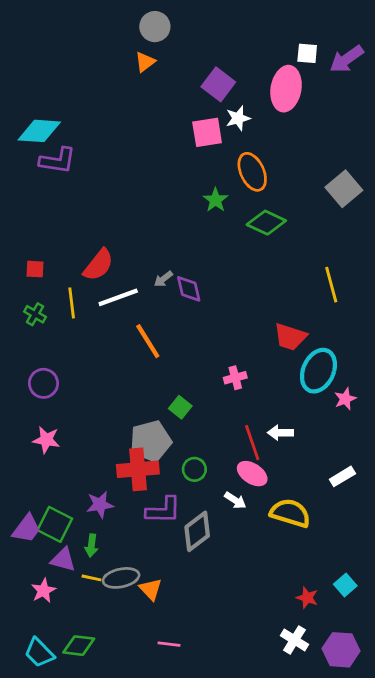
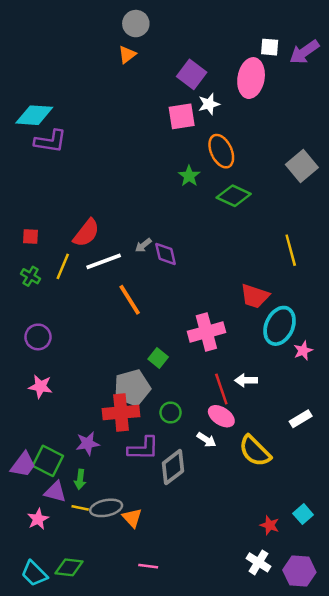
yellow line: (72, 303) -> (63, 266), turned 30
pink cross: (235, 378) -> (206, 332), size x1.8
yellow semicircle: (290, 513) -> (255, 451), turned -152

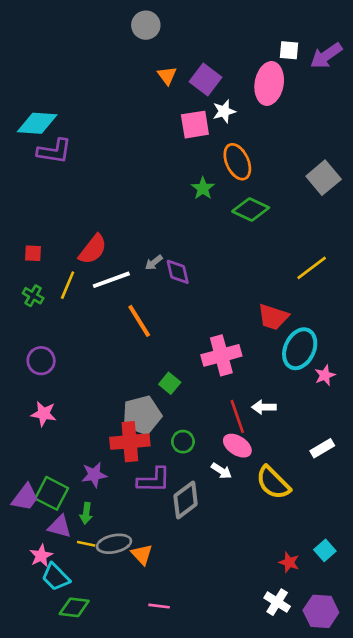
orange triangle: (127, 55) -> (167, 76), moved, turned -30
yellow line: (291, 250) -> (312, 268), turned 68
cyan trapezoid: (34, 574) -> (56, 577), moved

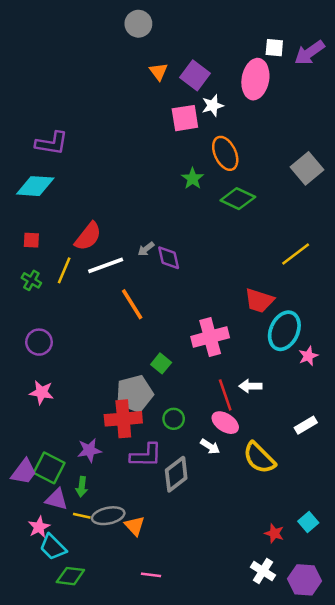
cyan diamond: (37, 123) -> (35, 186), moved

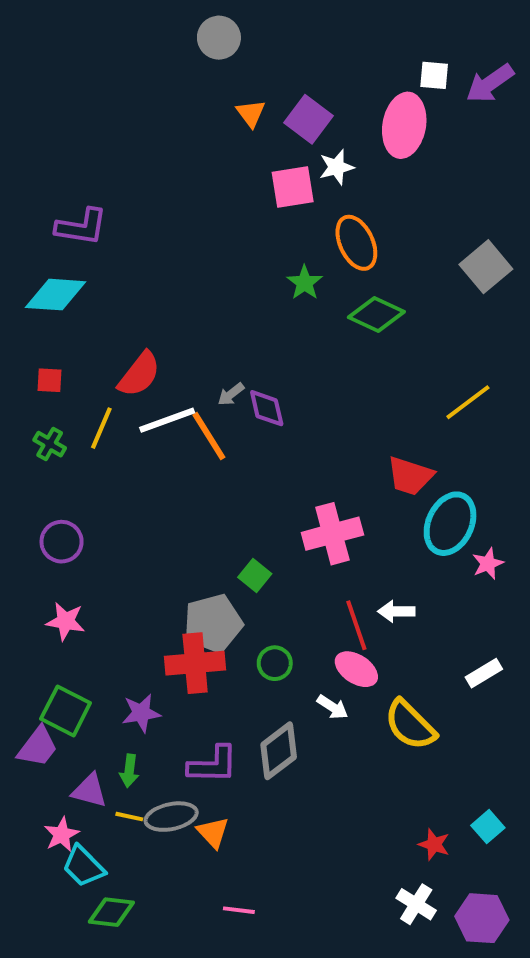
orange line: (132, 304) -> (209, 436), moved
purple L-shape: (146, 455) -> (213, 765), moved
green square: (49, 468) -> (66, 711), moved

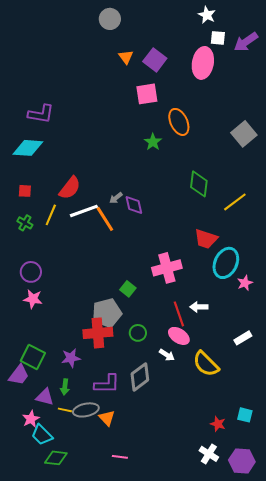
white star: (336, 167) -> (207, 15), moved, turned -30
green diamond: (376, 315) -> (199, 184), moved, turned 72
pink star: (66, 621) -> (33, 299), moved
cyan square: (488, 827) -> (245, 415), turned -35

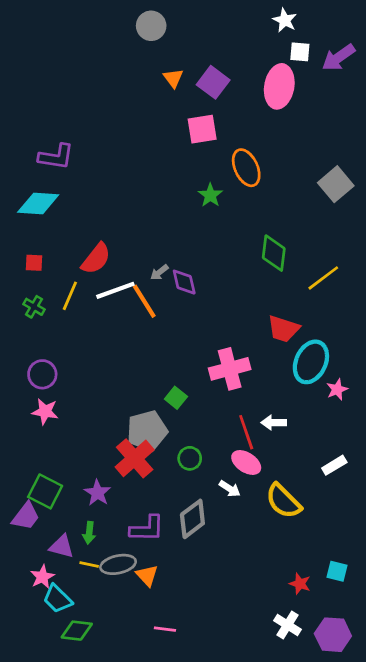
red cross: (98, 333) -> (135, 458), turned -36
purple star: (71, 358) -> (97, 493), turned -30

